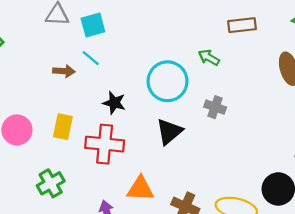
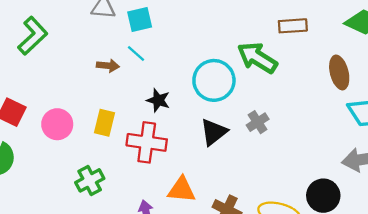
green arrow: (209, 57) -> (257, 58), size x1.8
gray cross: (215, 107) -> (258, 122), moved, turned 35

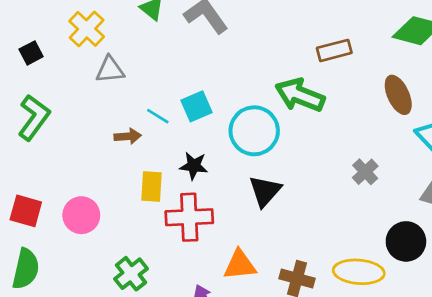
cyan square: (140, 20) -> (197, 106), moved
gray cross: (258, 122) -> (365, 172), moved
yellow rectangle: (105, 123) -> (151, 186), moved

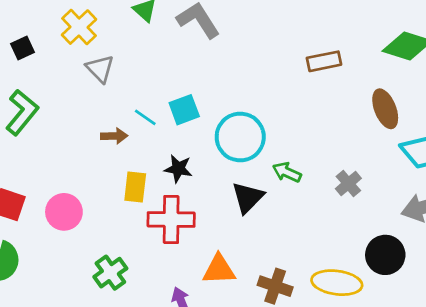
gray triangle: (110, 70) -> (100, 69), turned 48
green arrow: (300, 95) -> (287, 172), moved, size x0.6

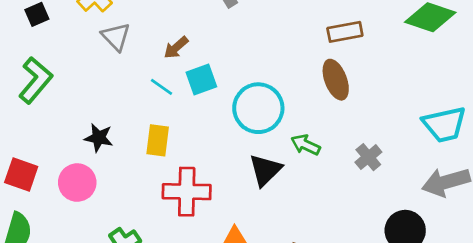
brown ellipse: (385, 109) -> (336, 80), moved
brown arrow: (114, 136) -> (176, 48), moved, turned 140
black star: (178, 169) -> (99, 138), moved
yellow rectangle: (135, 187) -> (158, 140), moved

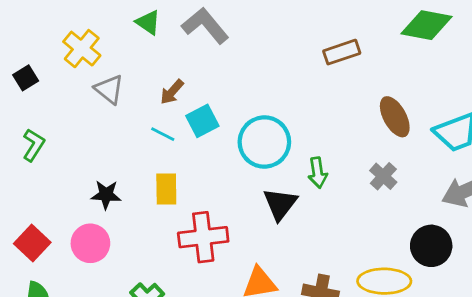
green L-shape: (36, 80) -> (34, 145), size x0.7
brown ellipse: (336, 80) -> (395, 117), moved
green arrow: (306, 145) -> (318, 173), turned -116
red square: (21, 174) -> (32, 243), turned 32

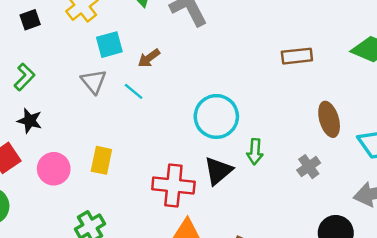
gray triangle: (109, 89) -> (94, 81), moved
cyan square: (202, 121) -> (109, 45), moved
yellow rectangle: (166, 189) -> (101, 160), moved
black star: (106, 195) -> (30, 121), moved
red cross: (203, 237) -> (173, 186), moved

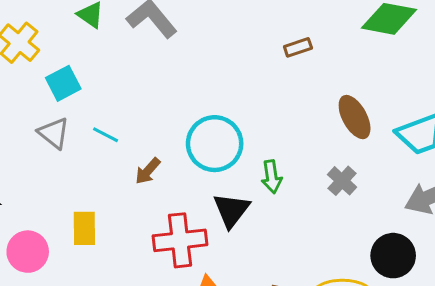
brown rectangle: (297, 56) -> (298, 47), size x0.7
brown arrow: (149, 58) -> (148, 171), moved

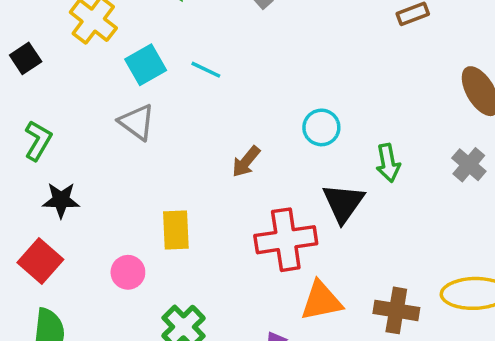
cyan line: (106, 135) -> (206, 70), moved
cyan circle: (215, 144) -> (321, 127), size x0.6
pink circle: (28, 252) -> (128, 272), moved, size x0.7

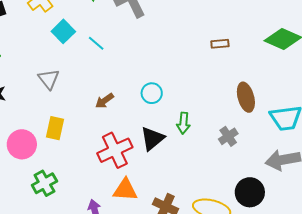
cyan square: (146, 65) -> (63, 31), turned -30
gray triangle: (137, 122) -> (49, 79), moved
red cross: (286, 240) -> (115, 150), turned -32
pink circle: (128, 272) -> (22, 144), size x1.5

